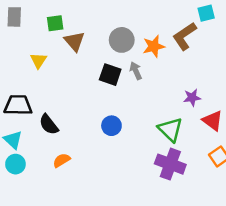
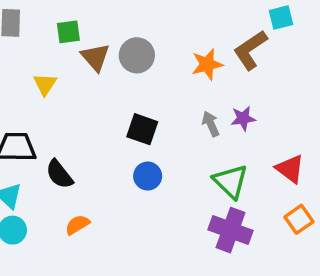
gray circle: (122, 40) -> (137, 55), moved
gray arrow: (136, 71) -> (211, 124), moved
black square: (110, 75) -> (142, 129), moved
purple star: (192, 98) -> (243, 118), moved

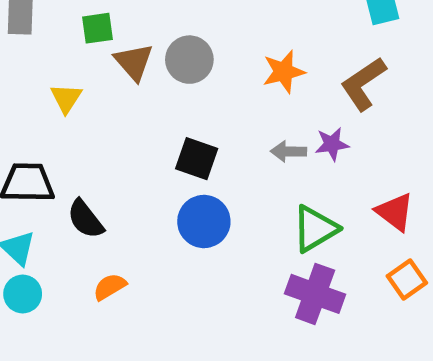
brown L-shape: (250, 50) -> (363, 84), moved
gray arrow: (211, 124) -> (288, 151), turned -65
blue circle: (148, 176) -> (204, 221), size x1.4
green triangle: (231, 181) -> (315, 229), turned 45

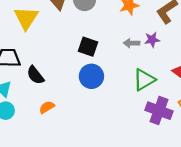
yellow triangle: (66, 98) -> (26, 18), size x1.6
purple cross: (315, 294) -> (159, 111), moved

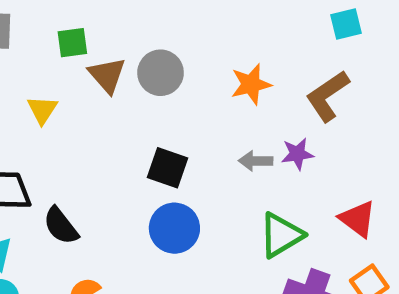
yellow triangle: (26, 18) -> (42, 110), size x0.6

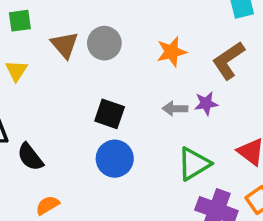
green square: (72, 43) -> (20, 21), moved

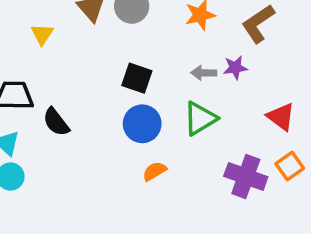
green triangle: (194, 164) -> (200, 119), moved
orange semicircle: (47, 205) -> (154, 171), moved

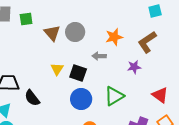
yellow triangle: (42, 34) -> (57, 69), moved
gray arrow: (204, 73) -> (99, 56), moved

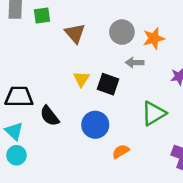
gray circle: (75, 32) -> (122, 32), moved
blue circle: (81, 99) -> (95, 125), moved

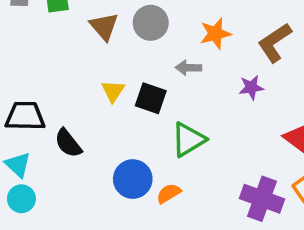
gray circle: (122, 32) -> (151, 23), moved
green triangle: (154, 113) -> (188, 140), moved
blue circle: (95, 125) -> (133, 179), moved

